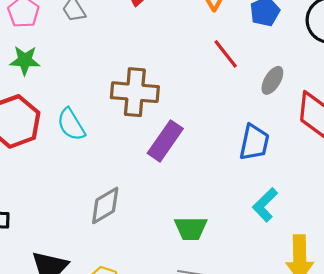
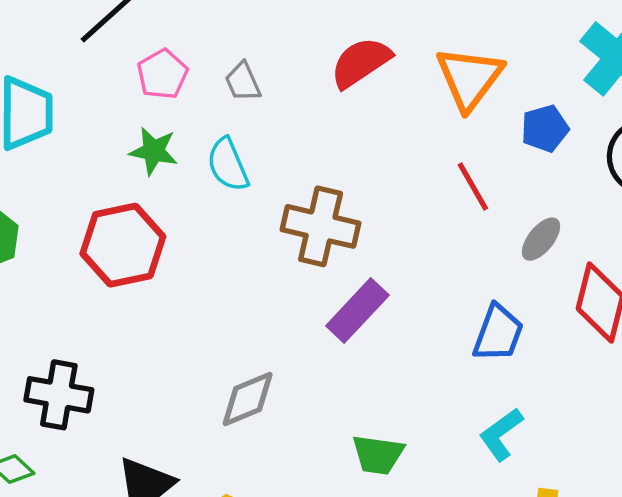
cyan semicircle: (71, 124) -> (228, 165), moved

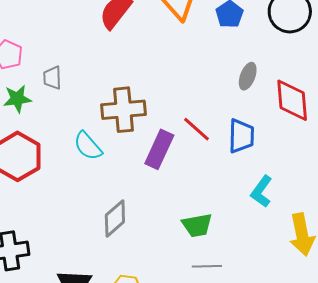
gray trapezoid: (243, 82) -> (52, 78), moved, turned 40
cyan semicircle: (228, 165) -> (88, 146), moved
red line: (473, 186) -> (197, 129), moved

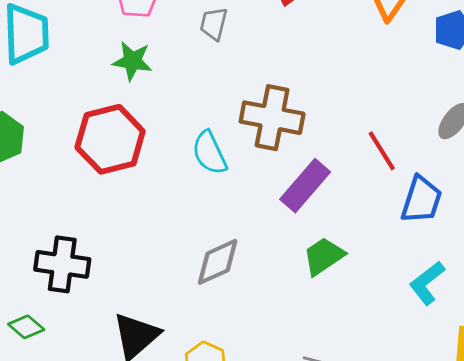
gray trapezoid: (52, 78) -> (214, 24), moved
red line: (197, 129) -> (382, 151), moved
green trapezoid: (197, 225) -> (324, 256), moved, turned 140

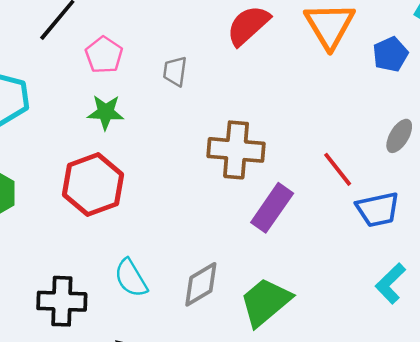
cyan semicircle: (209, 153) -> (131, 278), moved
blue trapezoid: (421, 200) -> (378, 209), turned 66
green trapezoid: (324, 256) -> (266, 302), moved, size x1.4

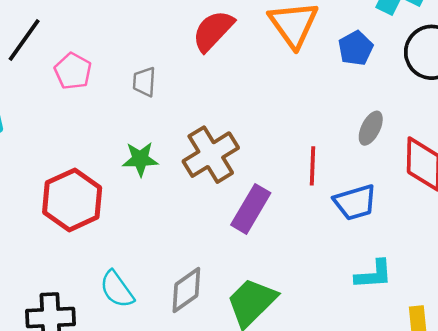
green star: (106, 112) -> (140, 159), moved
brown cross: (236, 150) -> (211, 155), turned -32
red line: (338, 169) -> (312, 166), turned 45
cyan L-shape: (391, 283) -> (374, 274), turned -135

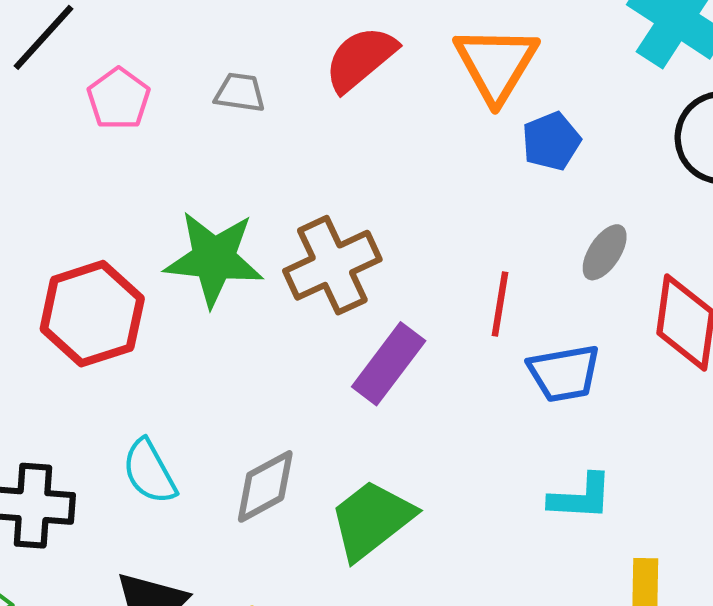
blue pentagon: (356, 48) -> (551, 141), moved
gray trapezoid: (144, 82) -> (240, 93), moved, turned 88
green star: (140, 159) -> (214, 259), size x1.6

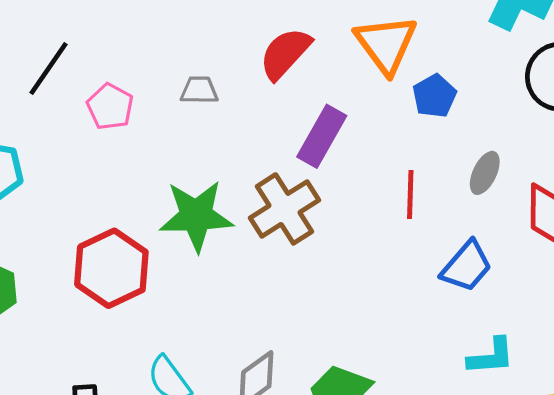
red line: (500, 304) -> (410, 195), moved
purple rectangle: (389, 364) -> (322, 136), moved
blue trapezoid: (564, 373) -> (467, 266), turned -32

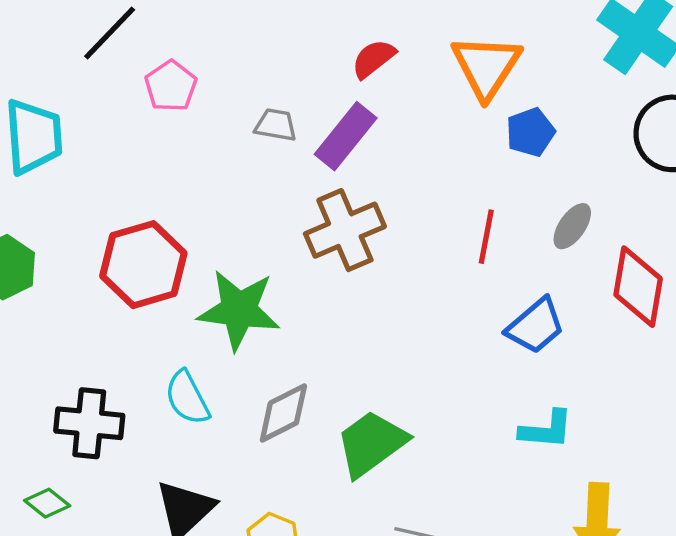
red semicircle: (285, 53) -> (373, 59), size x0.7
gray trapezoid: (199, 90) -> (276, 125), moved
purple rectangle: (322, 136) -> (346, 136), moved
green star: (196, 216) -> (239, 310), moved

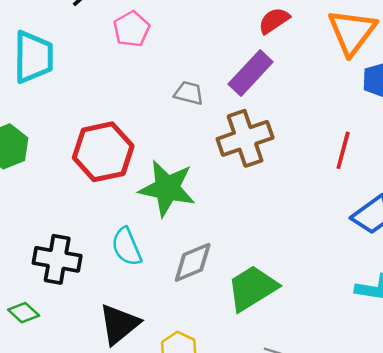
gray trapezoid: (276, 125) -> (189, 93), moved

